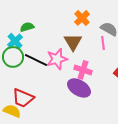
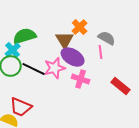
green semicircle: (27, 27) -> (25, 36), size x1.6
brown triangle: (73, 42) -> (65, 40), moved
purple ellipse: (79, 88) -> (73, 57), moved

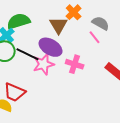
pink line: (101, 52) -> (95, 37), turned -32
purple ellipse: (73, 57) -> (51, 47), moved
pink star: (55, 68) -> (44, 64), moved

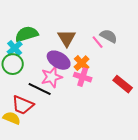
orange cross: (74, 12) -> (82, 63), moved
pink line: (95, 37) -> (98, 42), moved
black line: (28, 54) -> (40, 89), moved

